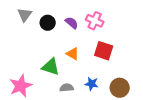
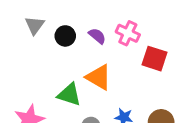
red square: (104, 51) -> (154, 59), moved
orange triangle: (73, 54) -> (99, 77), size x1.5

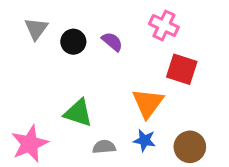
pink cross: (128, 33) -> (164, 25), moved
orange triangle: (99, 77) -> (148, 103), moved, turned 36

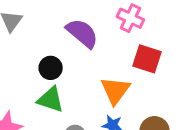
black circle: (73, 42) -> (51, 68), moved
purple semicircle: (112, 42) -> (82, 33), size x1.6

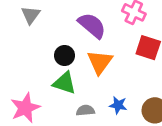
orange triangle: (115, 91) -> (100, 62), moved

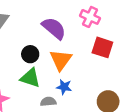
blue star: (118, 105) -> (64, 87), moved

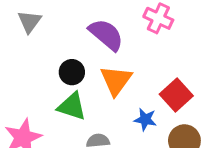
red square: (102, 47) -> (176, 95), moved, turned 30
blue star: (64, 87) -> (145, 119), moved

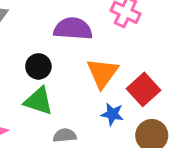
purple semicircle: (106, 35) -> (73, 29), turned -36
orange triangle: (116, 80) -> (102, 73), moved

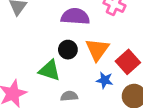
black circle: (38, 66) -> (68, 50), moved

